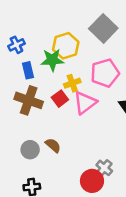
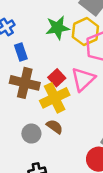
yellow hexagon: (66, 46) -> (85, 32), moved
green star: (52, 60) -> (58, 28), moved
yellow cross: (72, 83) -> (55, 98), moved, size x1.6

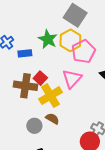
green star: (58, 28) -> (48, 39), turned -30
blue rectangle: (21, 52) -> (25, 53), moved, turned -72
red square: (57, 78) -> (40, 78), moved

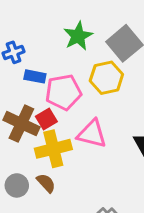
green star: (48, 39) -> (78, 36), moved
pink pentagon: (83, 51) -> (63, 92), moved
pink triangle: (72, 79) -> (92, 134), turned 45

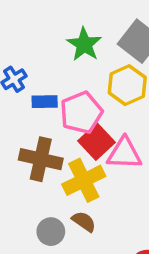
red square: (46, 119) -> (96, 142), moved, size x1.4

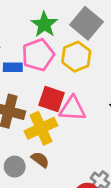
pink pentagon: (81, 113) -> (38, 55), moved
red square: (96, 142) -> (52, 99), turned -30

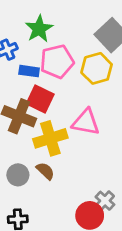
green star: (44, 24) -> (39, 29), moved
red square: (52, 99) -> (40, 99), moved

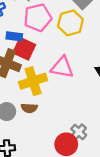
blue rectangle: (29, 71) -> (14, 36), moved
brown semicircle: (45, 171) -> (29, 108), turned 140

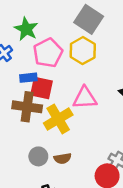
brown semicircle: (29, 108) -> (63, 158), moved

